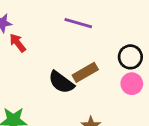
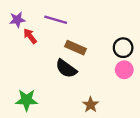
purple line: (78, 23) -> (56, 20), moved
brown rectangle: (85, 72) -> (75, 48), moved, turned 54

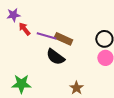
purple line: (56, 20) -> (46, 36), moved

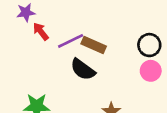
purple line: (46, 36) -> (71, 41), turned -42

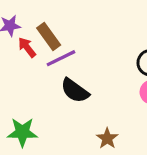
brown rectangle: (94, 45) -> (49, 37), moved, turned 30

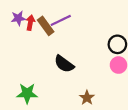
red arrow: (27, 47) -> (30, 23), moved, turned 48
purple line: (61, 58) -> (61, 20), moved

